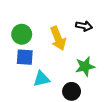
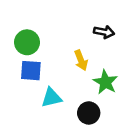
yellow arrow: (58, 38) -> (81, 60), moved, size x0.7
green star: (85, 66) -> (105, 82), turned -30

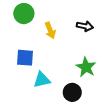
green circle: (27, 42) -> (24, 14), moved
yellow arrow: (81, 60) -> (50, 30), moved

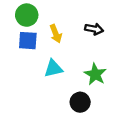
blue square: (25, 58) -> (28, 41), moved
cyan triangle: (42, 80) -> (53, 68), moved

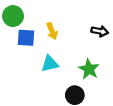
green circle: (27, 15) -> (13, 16), moved
black arrow: (94, 29) -> (100, 31), moved

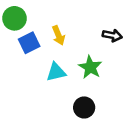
blue square: (26, 38) -> (29, 43), turned -30
green star: (89, 69) -> (90, 67), moved

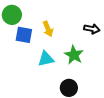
blue square: (29, 43) -> (24, 35), turned 36

